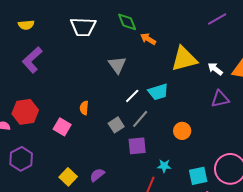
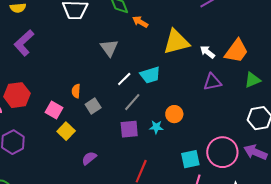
gray square: (116, 125) -> (93, 106), moved
cyan star: (164, 166) -> (156, 127), moved
yellow square: (68, 177) -> (66, 131), moved

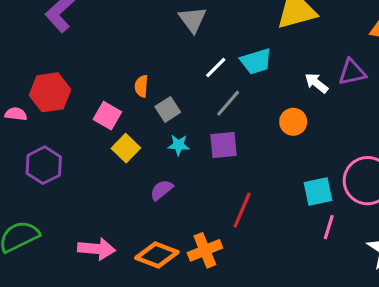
white arrow: (207, 52) -> (316, 83), moved
cyan star: (156, 127) -> (179, 145), moved

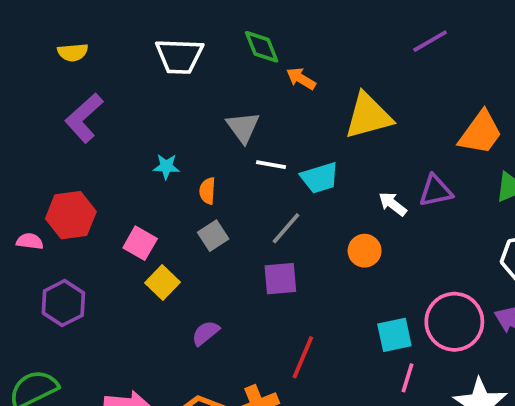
white line: (216, 68) -> (271, 165), moved, turned 55
orange semicircle: (141, 86) -> (207, 191), moved
cyan star: (179, 145) -> (166, 166), moved

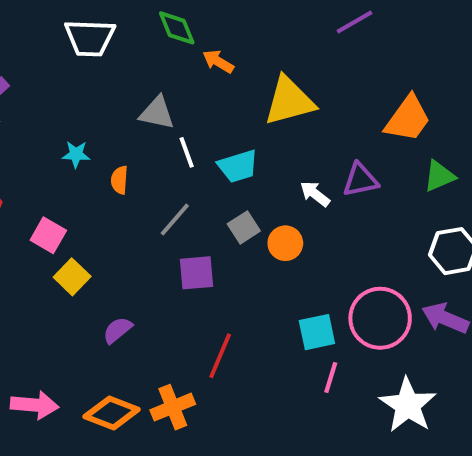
gray triangle: (243, 127) -> (157, 113), turned -42
white line: (271, 165) -> (187, 152), turned 60
gray line: (286, 228) -> (175, 219), moved
gray square: (213, 236) -> (244, 227), moved

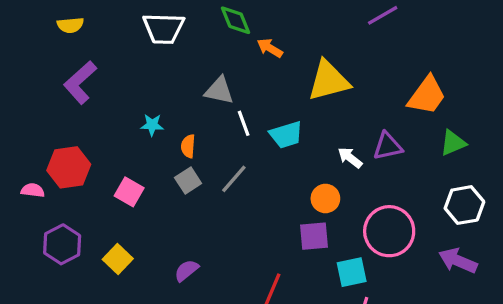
gray square: (244, 227) -> (188, 181), moved
purple square: (196, 273) -> (314, 236), moved
yellow square: (72, 277) -> (118, 259), moved
pink circle: (380, 318) -> (389, 231), moved

